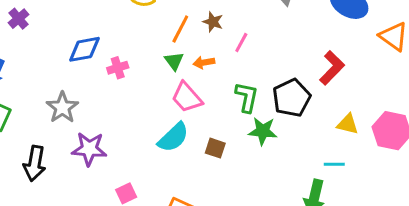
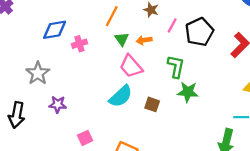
orange line: (180, 29) -> (112, 16), moved
black pentagon: (292, 98) -> (199, 32), moved
purple star: (89, 149) -> (58, 104), size x0.7

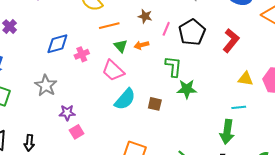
orange line: (112, 16) -> (109, 26), turned 54
pink trapezoid: (131, 66) -> (113, 71), moved
black arrow: (17, 115) -> (29, 143), moved, size x0.7
pink square: (85, 138) -> (77, 132), moved

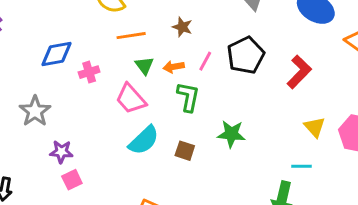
pink line: (166, 29) -> (205, 61), moved
green L-shape: (173, 67) -> (188, 97), moved
yellow triangle: (245, 79) -> (315, 127), turned 35

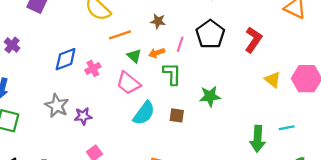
purple star: (61, 152) -> (83, 116), moved
cyan line: (302, 166) -> (287, 128), moved

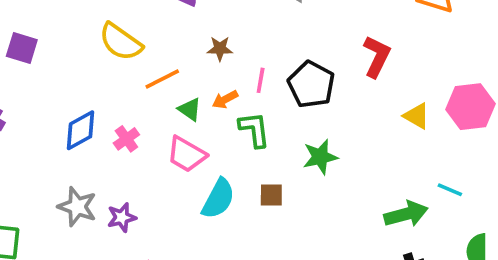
black pentagon: (210, 34) -> (311, 84), moved
cyan line: (287, 128) -> (450, 190), turned 42
green arrow: (258, 139) -> (406, 214), turned -100

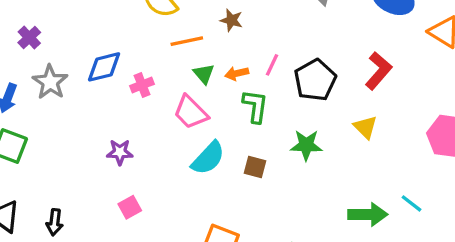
brown star: (220, 49) -> (231, 20), moved
yellow triangle: (417, 116) -> (365, 127), moved
gray star: (77, 207) -> (50, 82), moved

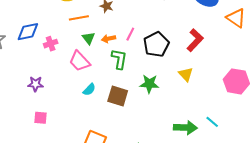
cyan semicircle: (208, 158) -> (89, 90), size x0.6
brown square: (255, 167) -> (118, 96), size x1.5
pink square: (130, 207) -> (40, 118), turned 32

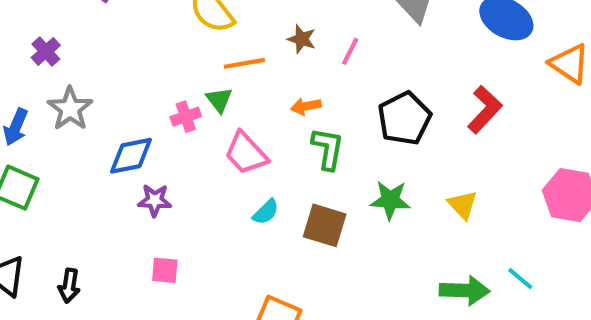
blue diamond: (28, 32) -> (131, 156), moved
pink line: (130, 34) -> (350, 51), moved
green triangle: (88, 38) -> (219, 100), moved
yellow triangle: (186, 74) -> (463, 205), moved

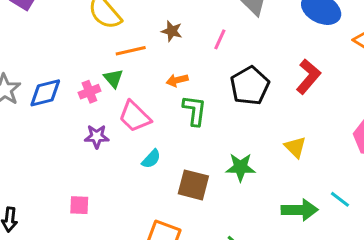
pink line: (350, 51) -> (220, 39), moved
blue diamond: (131, 156) -> (45, 93), moved
purple star: (155, 200) -> (97, 136), moved
green star: (390, 200) -> (240, 167), moved
brown square: (325, 225) -> (193, 185), moved

